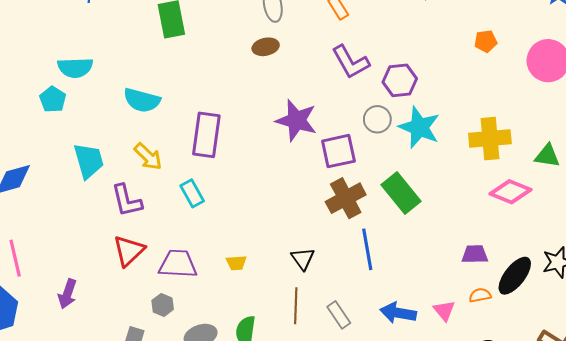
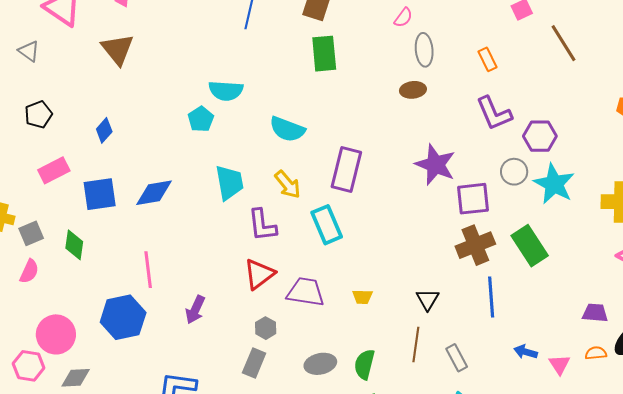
cyan rectangle: (192, 193) -> (327, 225), size x1.4
gray hexagon: (163, 305) -> (266, 328), moved
blue arrow: (398, 313) -> (526, 352), moved, size x0.7

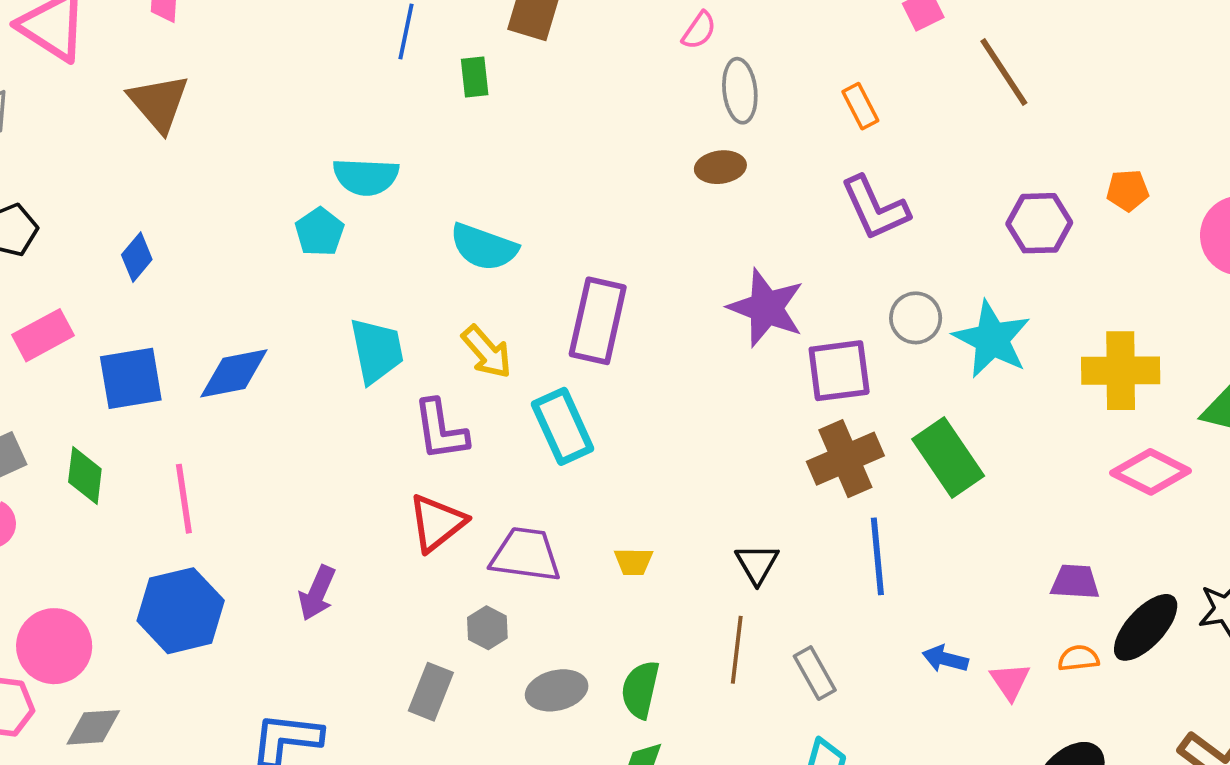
green rectangle: (324, 54) -> (475, 77), moved, size x0.6
purple hexagon: (540, 136) -> (1039, 223), moved
pink line: (148, 270) -> (184, 499), moved
gray hexagon: (266, 328) -> (487, 628), moved

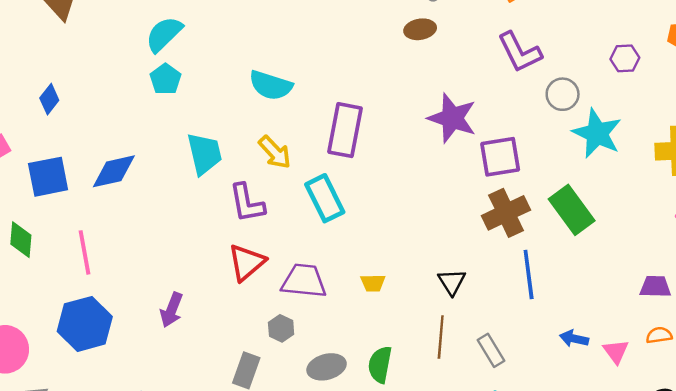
cyan semicircle: (366, 177) -> (164, 34), moved, turned 135
purple hexagon: (1039, 223) -> (625, 58), size x0.7
gray circle: (916, 318) -> (563, 94), moved

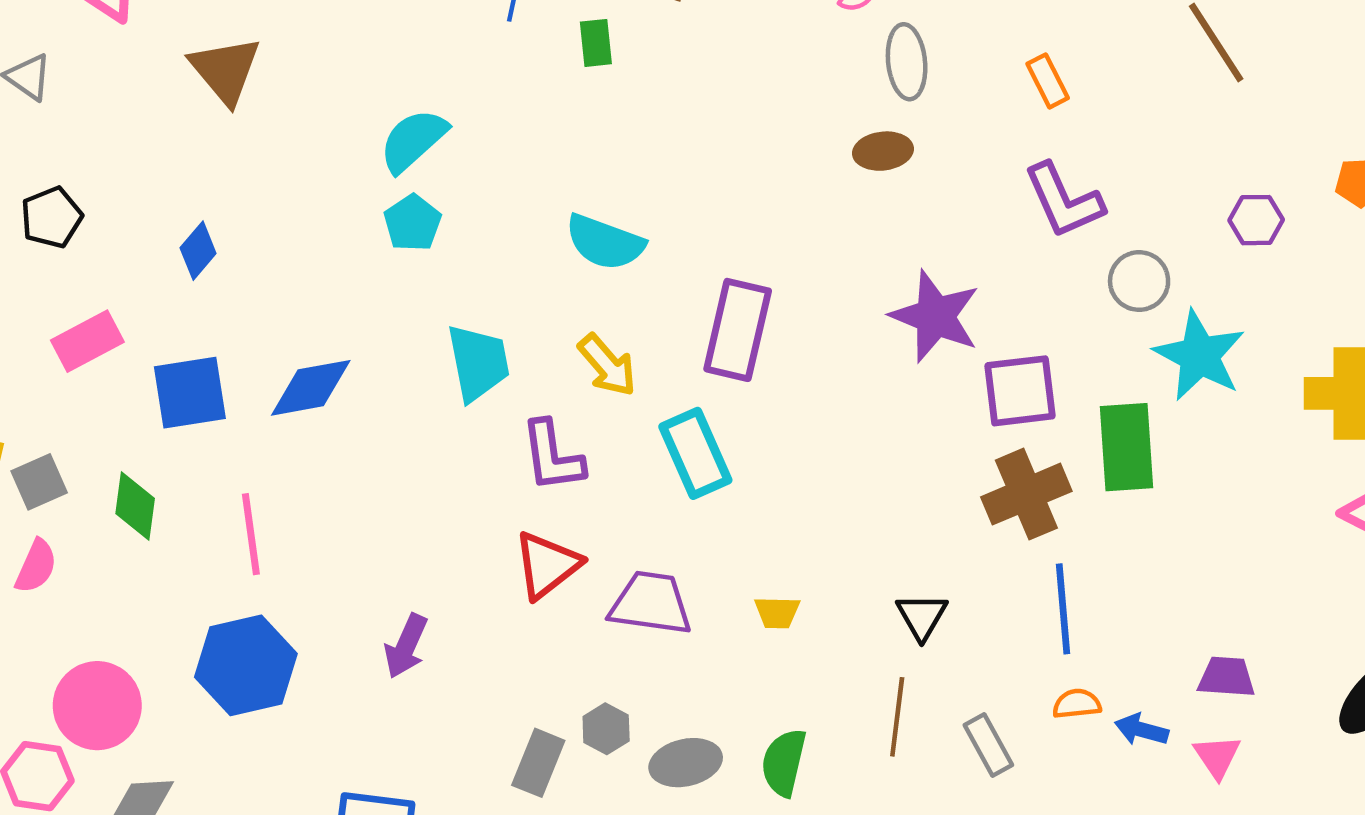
green rectangle: (572, 210) -> (1127, 447), moved, turned 30
purple trapezoid: (655, 287) -> (1226, 677), moved
gray hexagon: (281, 328) -> (606, 729), moved
orange semicircle: (659, 335) -> (1077, 704), moved

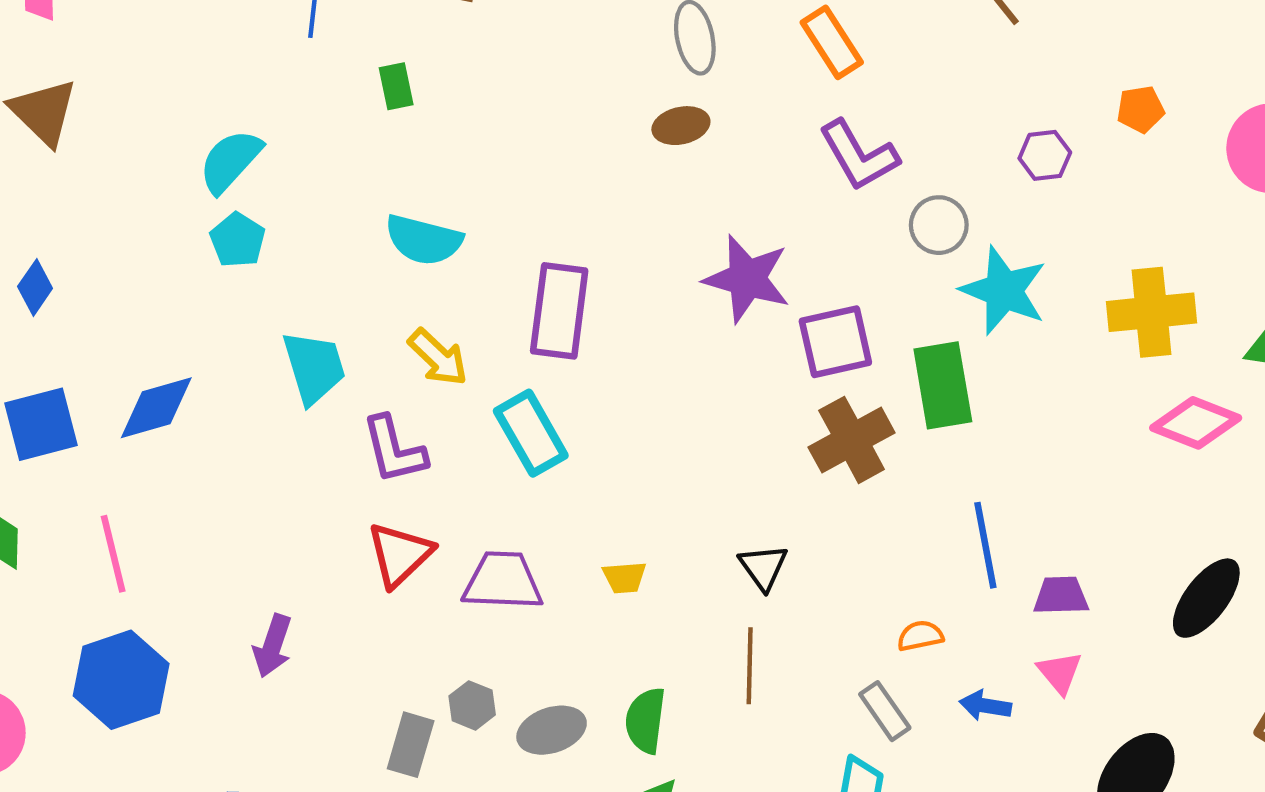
green rectangle: (596, 43) -> (396, 86), moved
orange rectangle: (1048, 81) -> (832, 42), size x1.4
blue line: (1063, 609) -> (985, 545), moved
blue arrow: (1141, 730) -> (985, 706), moved
gray rectangle: (988, 745) -> (885, 711), moved

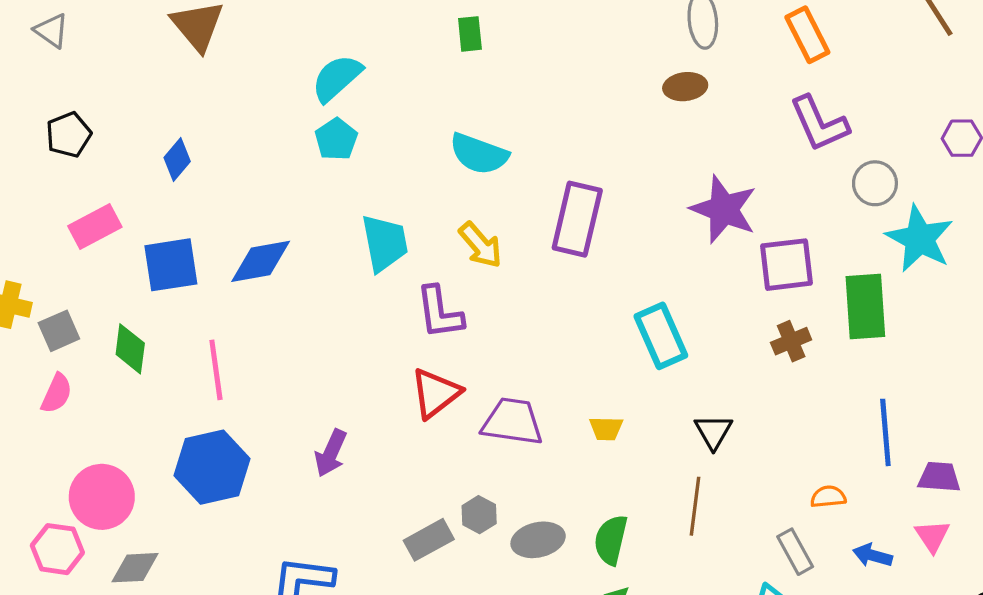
cyan rectangle: (531, 433) -> (661, 336), moved
brown cross: (852, 440) -> (791, 341), size x0.6
gray rectangle: (411, 745) -> (429, 540), turned 39

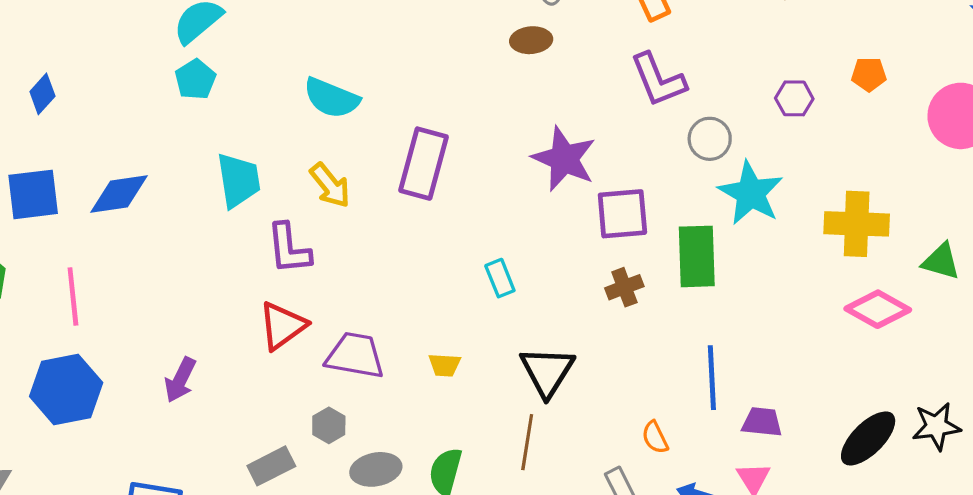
cyan rectangle: (661, 336) -> (500, 278), size x0.6
black triangle: (713, 432) -> (547, 371), size x1.5
orange semicircle: (828, 497) -> (655, 437), turned -112
gray hexagon: (479, 515) -> (329, 425), moved

